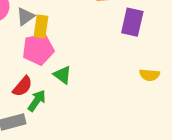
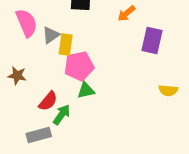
pink pentagon: (38, 49) -> (79, 66), moved
green triangle: (62, 75) -> (86, 90), turned -48

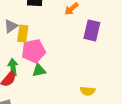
yellow semicircle: (168, 90) -> (88, 91), moved
green arrow: (62, 115) -> (13, 67), moved, turned -42

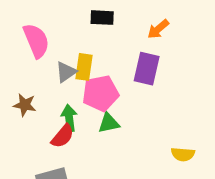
gray triangle: (11, 26) -> (66, 72), moved
purple rectangle: (92, 30) -> (147, 69), moved

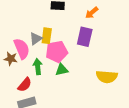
pink semicircle: (36, 41) -> (22, 49), moved
red semicircle: (63, 136) -> (25, 85), moved
yellow semicircle: (183, 154) -> (107, 77), moved, size x1.5

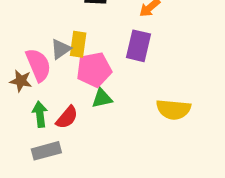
green arrow: (38, 67) -> (40, 114), moved
red semicircle: (25, 85) -> (67, 117), moved

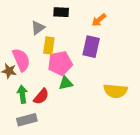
gray triangle: (61, 49) -> (38, 28), moved

